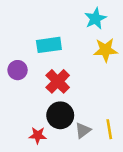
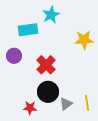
cyan star: (95, 19) -> (51, 15), moved
cyan rectangle: (49, 45) -> (28, 30), moved

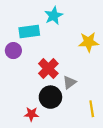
purple circle: (14, 56) -> (13, 51), moved
gray triangle: (66, 104) -> (69, 82), moved

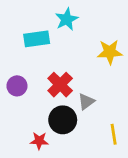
purple circle: (13, 51) -> (17, 86), moved

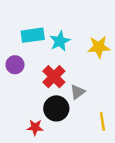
cyan star: (67, 19) -> (60, 41), moved
purple circle: (17, 86) -> (15, 65), moved

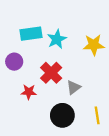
black circle: (56, 108) -> (62, 115), moved
red star: (35, 127) -> (29, 92), moved

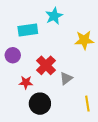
cyan star: (57, 39) -> (54, 16), moved
black circle: (62, 115) -> (40, 104), moved

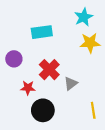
cyan star: (54, 16) -> (84, 17), moved
cyan rectangle: (28, 30) -> (42, 32), moved

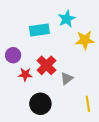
cyan star: (84, 17) -> (67, 19), moved
red star: (28, 88) -> (25, 74), moved

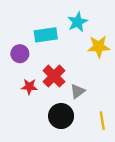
purple circle: (13, 55) -> (20, 54), moved
black circle: (40, 104) -> (61, 116), moved

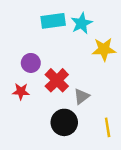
cyan rectangle: (46, 35) -> (53, 21), moved
purple circle: (20, 54) -> (31, 63), moved
red star: (29, 87) -> (21, 91), moved

